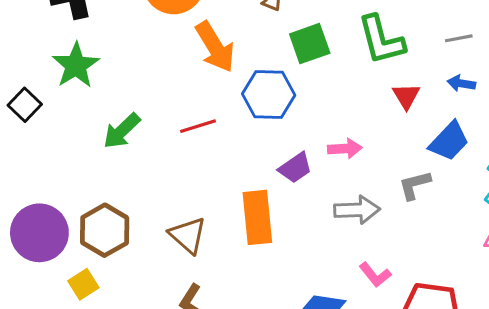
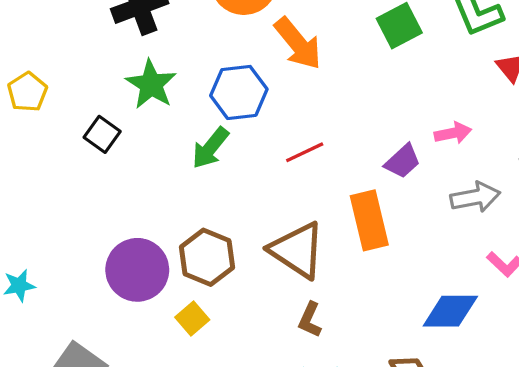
blue hexagon: (269, 95) -> (239, 92), moved
red line: (198, 126) -> (305, 152), moved
brown triangle: (188, 235) -> (297, 250), size x1.4

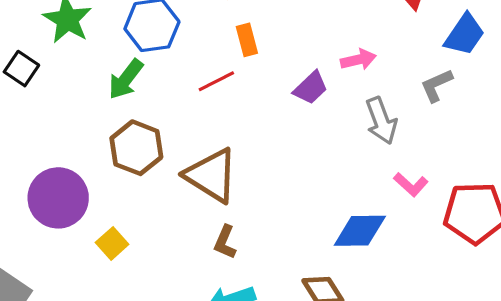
gray arrow: (475, 197) -> (381, 121), turned 81
orange rectangle: (369, 220) -> (247, 40), moved, size x0.6
brown hexagon: (207, 257) -> (136, 148), moved

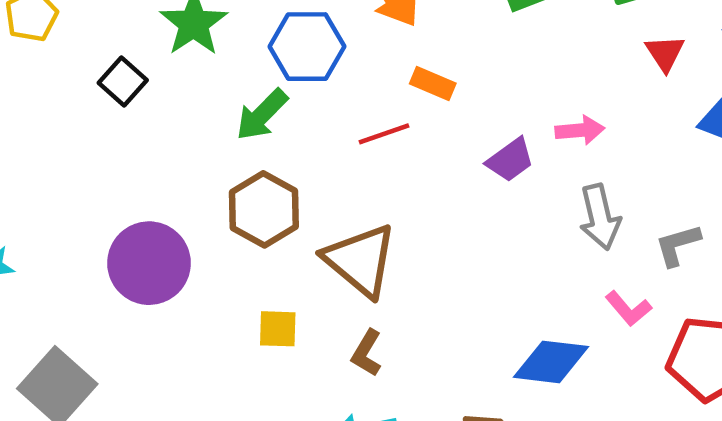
orange rectangle: (247, 40) -> (433, 83), turned -60
gray L-shape: (436, 85) -> (678, 245), moved
yellow square: (112, 243) -> (278, 329), moved, turned 36

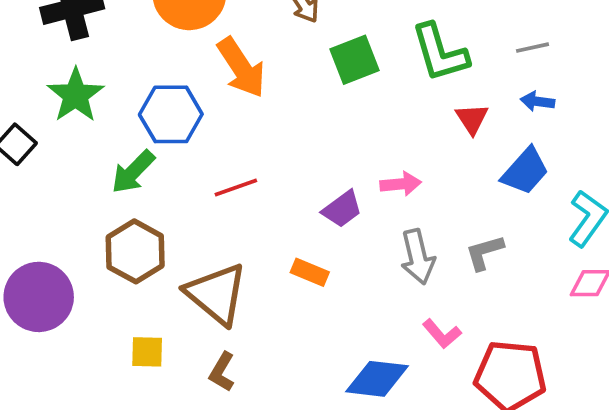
orange rectangle: (433, 83) -> (310, 272), moved
gray L-shape: (678, 245) -> (484, 252), moved

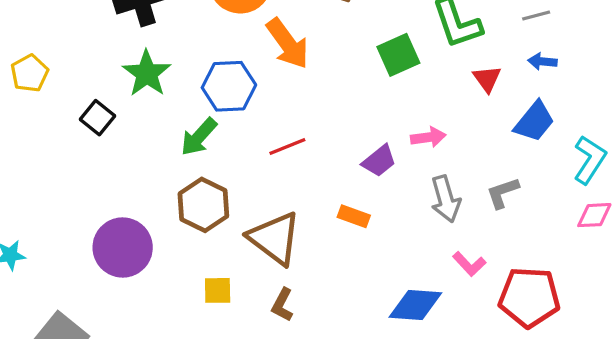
green square: (355, 60) -> (398, 55), moved

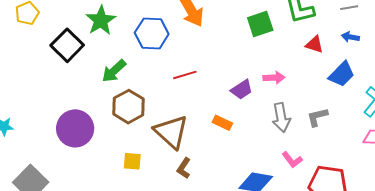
red triangle: (487, 79) -> (314, 44), turned -42
black square: (98, 118) -> (67, 45), size x1.5
green arrow: (199, 137) -> (114, 71), moved
brown L-shape: (282, 305) -> (184, 168), moved

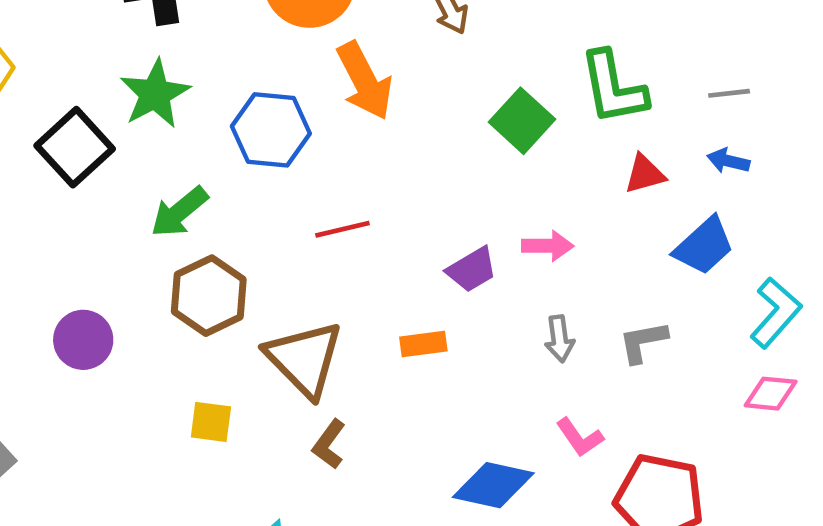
green square: (260, 24) -> (522, 121), turned -32
red triangle: (314, 44) -> (645, 174), turned -36
gray arrow: (281, 118) -> (559, 339), size x0.7
orange rectangle: (222, 123) -> (423, 344), turned -36
purple circle: (75, 128) -> (83, 340), size x0.7

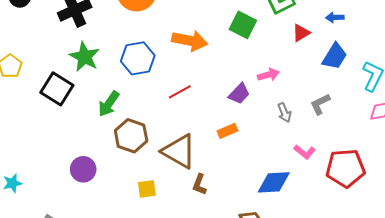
orange arrow: (365, 81) -> (190, 41), moved, turned -36

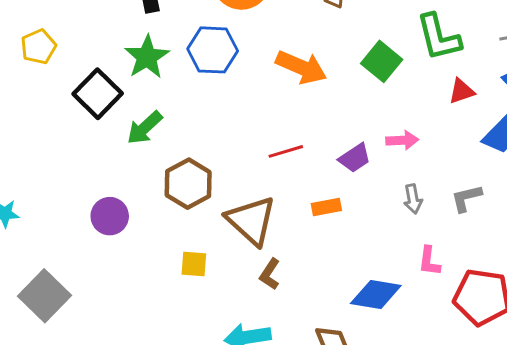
blue hexagon: (138, 58) -> (213, 50), moved
red line: (180, 92) -> (286, 151), moved
green arrow: (109, 104) -> (145, 128), moved
pink L-shape: (305, 152) -> (429, 261), turned 45

